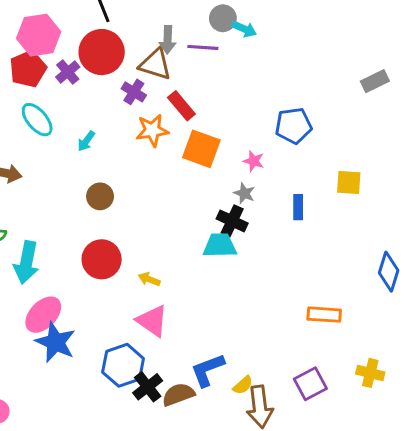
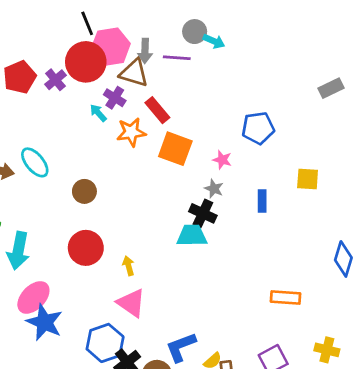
pink hexagon: (39, 35) -> (111, 47), moved
cyan ellipse: (37, 120) -> (35, 162), moved
cyan arrow: (86, 141) -> (98, 113), moved, turned 102
yellow arrow: (149, 279) -> (128, 266), turned 54

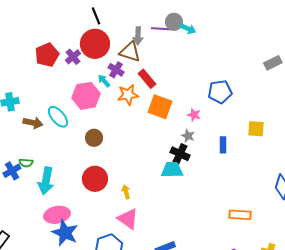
pink hexagon: (111, 47) -> (86, 96), moved
purple line: (177, 58) -> (161, 29), moved
pink ellipse: (33, 297) -> (57, 215), turned 35

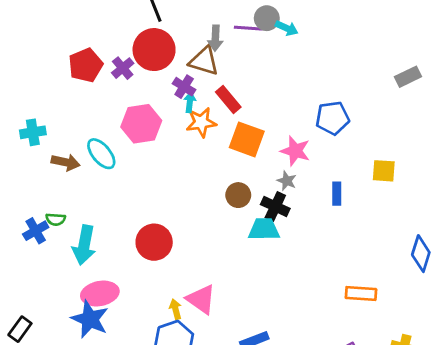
cyan arrow: (104, 81) -> (190, 102), moved, turned 48
pink star: (194, 115) -> (295, 151), size x1.5
brown circle: (94, 138) -> (238, 195), moved
yellow arrow: (126, 192) -> (175, 309), moved
blue star: (65, 233) -> (90, 319), moved

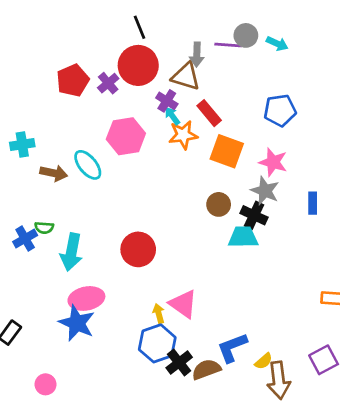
cyan arrow: (287, 28) -> (277, 44), moved
cyan arrow: (190, 102) -> (172, 116), turned -42
blue pentagon: (332, 118) -> (280, 110), moved
gray star: (287, 181) -> (265, 191), size x1.5

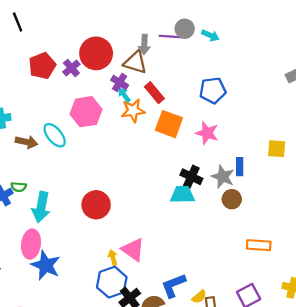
black line: (140, 27) -> (18, 22), moved
gray star: (265, 191) -> (223, 177), moved
brown circle: (219, 204) -> (232, 199), moved
pink ellipse: (86, 298) -> (31, 244), moved, turned -72

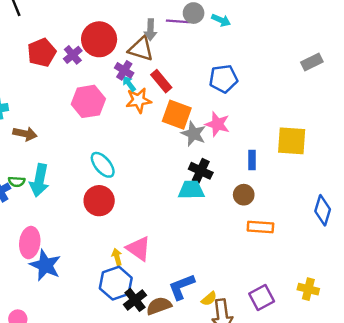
cyan ellipse: (55, 135) -> (103, 165), moved
yellow square: (277, 149) -> (292, 141), size x1.5
gray star: (223, 177) -> (194, 134), moved
cyan arrow: (41, 207) -> (39, 180), moved
orange rectangle: (259, 245) -> (260, 227), moved

